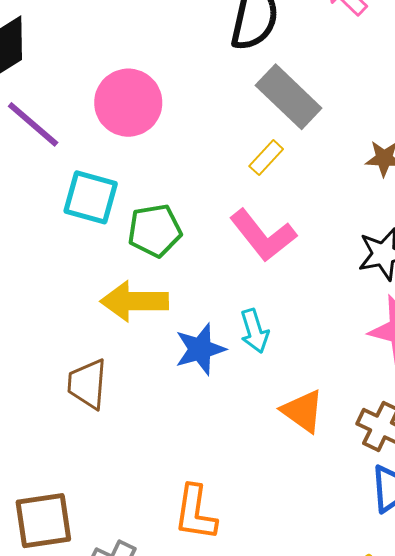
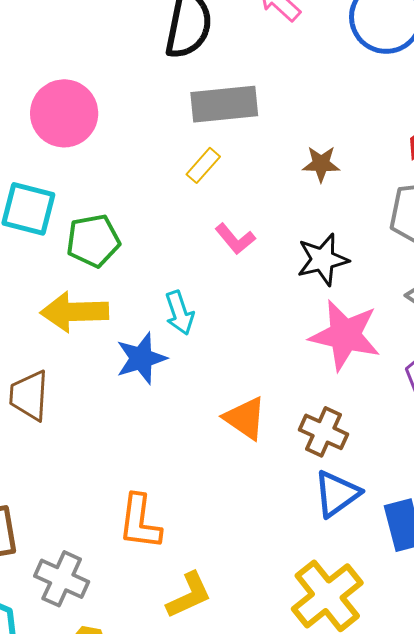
gray rectangle: (289, 97) -> (224, 104), turned -48
pink L-shape: (263, 235) -> (235, 239), moved, size x0.6
cyan arrow: (254, 331) -> (180, 313), moved

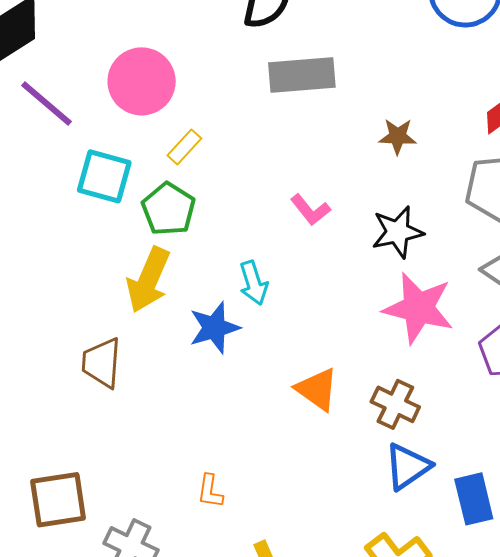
yellow rectangle: (203, 165) -> (184, 147), moved
green pentagon: (93, 241) -> (168, 209), turned -30
yellow arrow: (74, 312) -> (148, 280), turned -66
orange L-shape: (140, 522) -> (210, 491), size x0.6

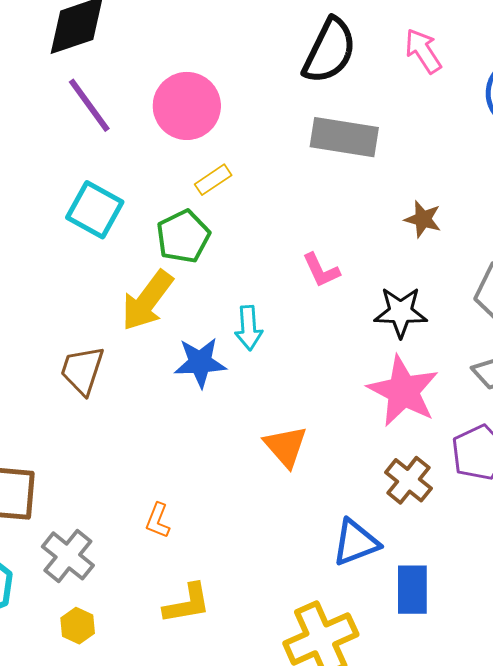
cyan square: (104, 176) -> (95, 210), moved
brown cross: (395, 404) -> (408, 480), moved

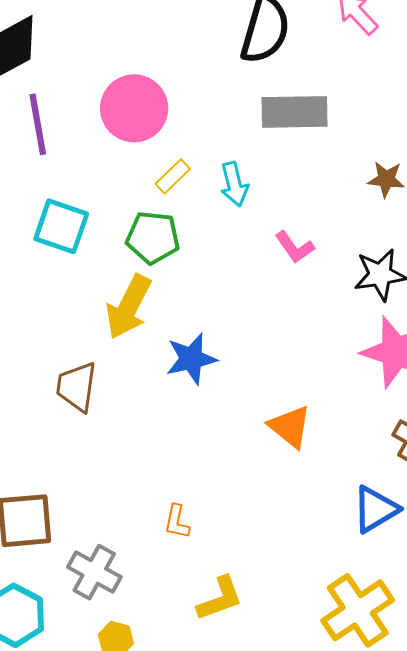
purple line: (89, 105) -> (38, 124), turned 36
green pentagon: (183, 236) -> (153, 238), turned -30
cyan arrow: (249, 328) -> (234, 184), moved

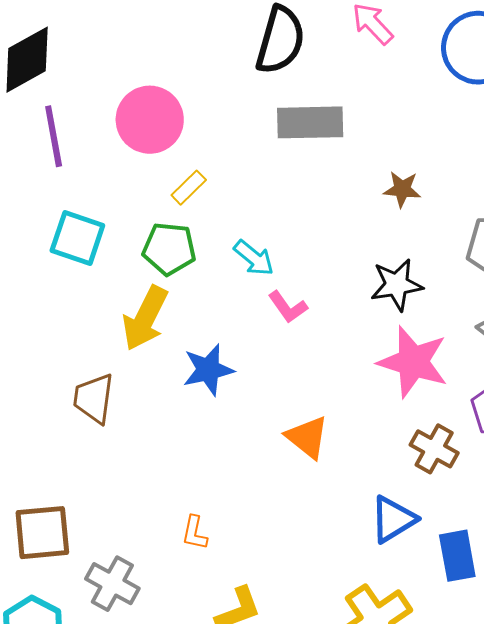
cyan arrow: (234, 184) -> (254, 258), moved, turned -36
pink L-shape: (295, 247) -> (288, 307), moved

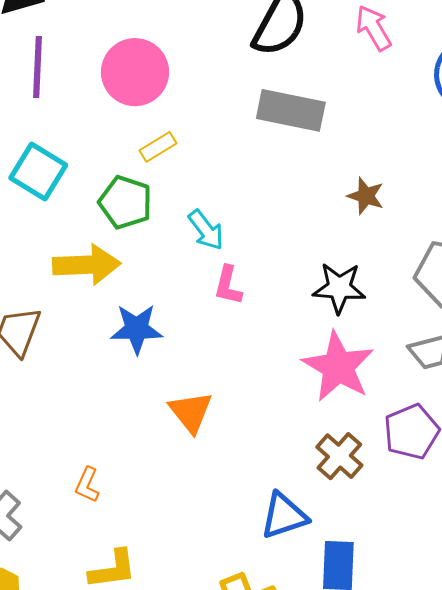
pink L-shape: (288, 307) -> (228, 285), turned 36
yellow arrow: (145, 318) -> (87, 265), turned -132
orange triangle: (307, 437) -> (191, 412), moved

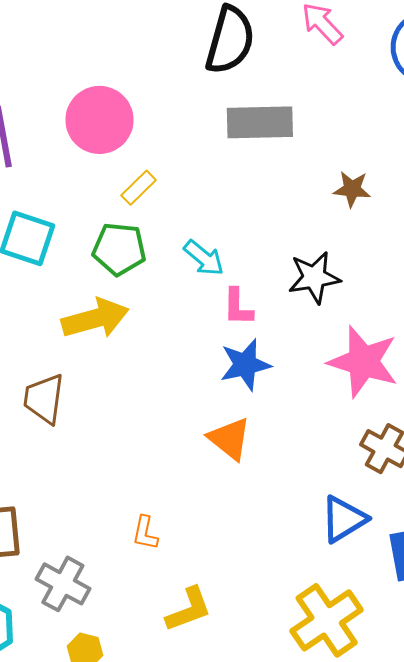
black star: (339, 288) -> (314, 277), moved
blue star: (137, 329) -> (245, 365), moved

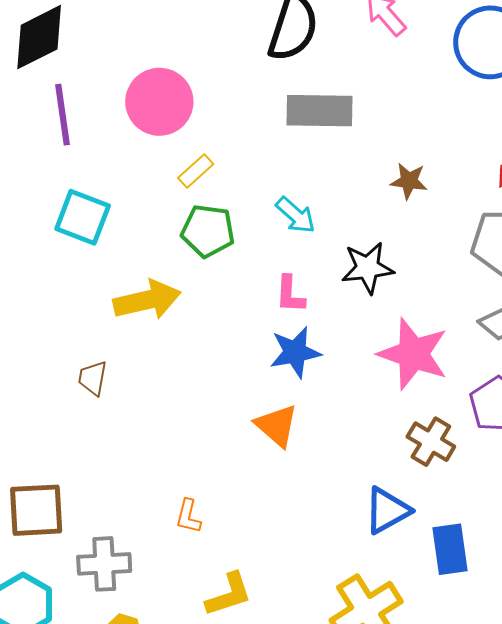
green pentagon: (119, 249) -> (208, 231), moved
cyan arrow: (204, 258) -> (296, 215), moved
brown trapezoid: (44, 399) -> (93, 378), size x0.7
gray cross: (63, 584) -> (104, 564), turned -34

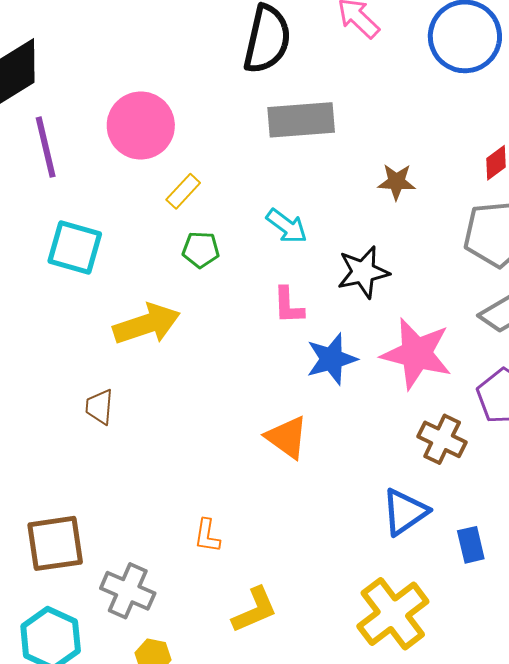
green pentagon: (208, 231) -> (201, 250), size x0.7
blue star: (295, 352) -> (332, 359), moved
blue rectangle: (450, 549) -> (471, 545), size x0.7
gray cross: (104, 564) -> (128, 591), turned 32

